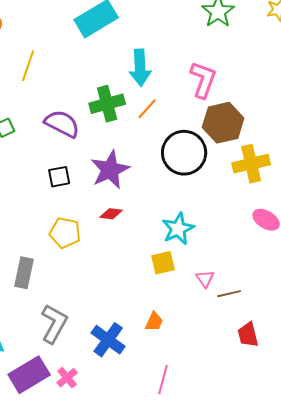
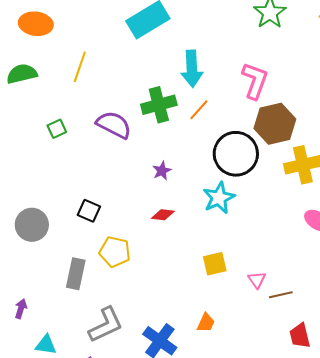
purple star: (110, 170) -> (162, 171), size x0.5
black square: (59, 177) -> (89, 211), moved, turned 35
cyan star: (178, 229) -> (219, 198), moved
yellow pentagon: (65, 233) -> (115, 252), moved
gray L-shape: (54, 324) -> (106, 325), turned 36

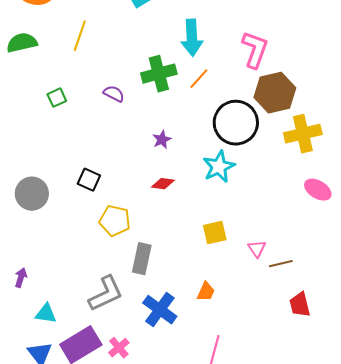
purple semicircle: (114, 125) -> (114, 94), size x0.6
gray rectangle: (76, 274) -> (142, 259), moved

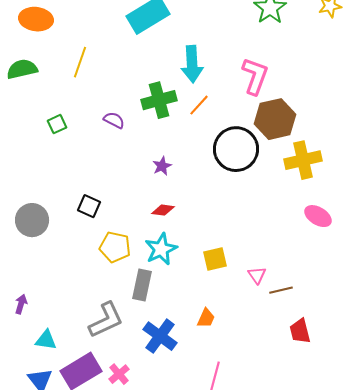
cyan star: (219, 167) -> (161, 249), moved

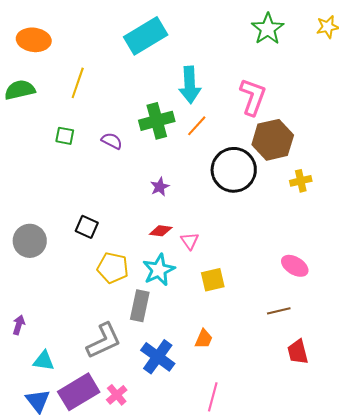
green square: (57, 124) -> (65, 136), moved, turned 36
yellow cross: (303, 160) -> (301, 181), size x0.6
pink ellipse: (318, 216) -> (295, 266), moved
pink triangle: (257, 275) -> (190, 241), moved

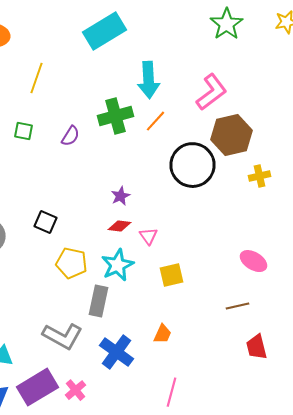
pink L-shape: (253, 97) -> (212, 92), turned 33
purple semicircle: (112, 141) -> (70, 136), turned 95
purple star: (160, 187) -> (120, 196), moved
gray L-shape: (104, 341) -> (62, 336), turned 54

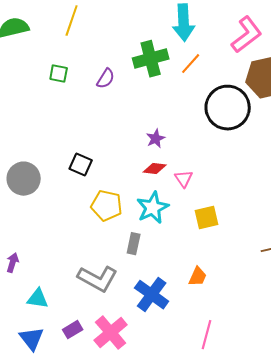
gray rectangle: (98, 301) -> (134, 244), size x0.7
purple rectangle: (38, 387) -> (73, 330), size x0.5
pink cross: (76, 390) -> (111, 333), size x1.6

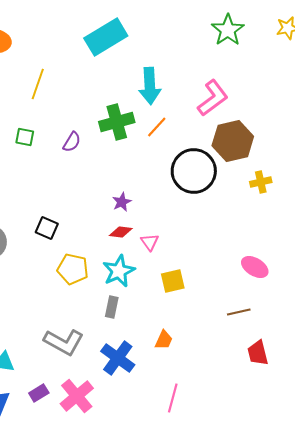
gray rectangle: (134, 244) -> (112, 307), moved

